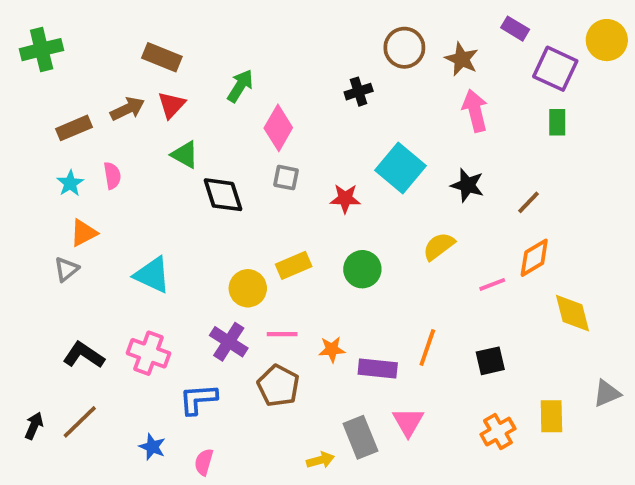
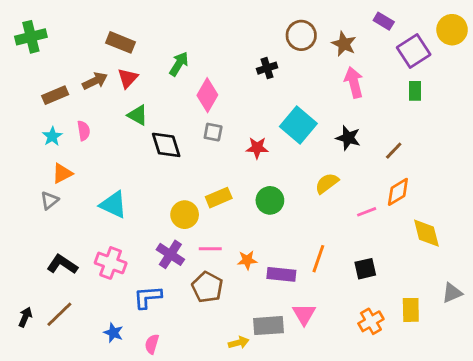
purple square: (555, 69) -> (414, 51), turned 32
gray rectangle: (360, 437) -> (269, 326), turned -72

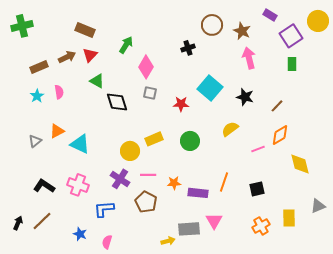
orange triangle: (62, 173) -> (57, 131), moved

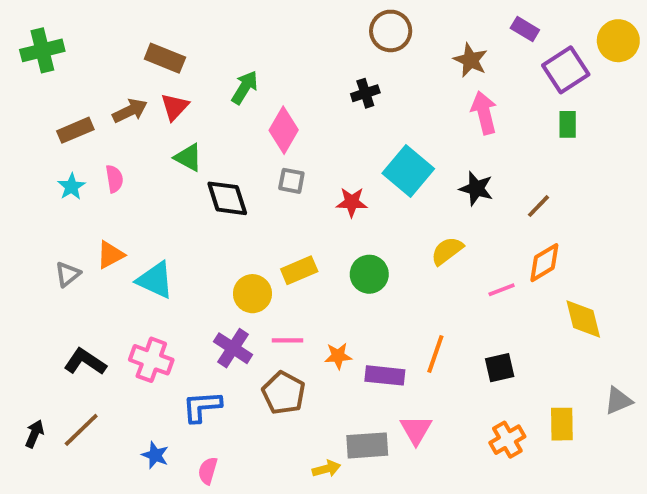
brown circle: (212, 25) -> (391, 31), moved

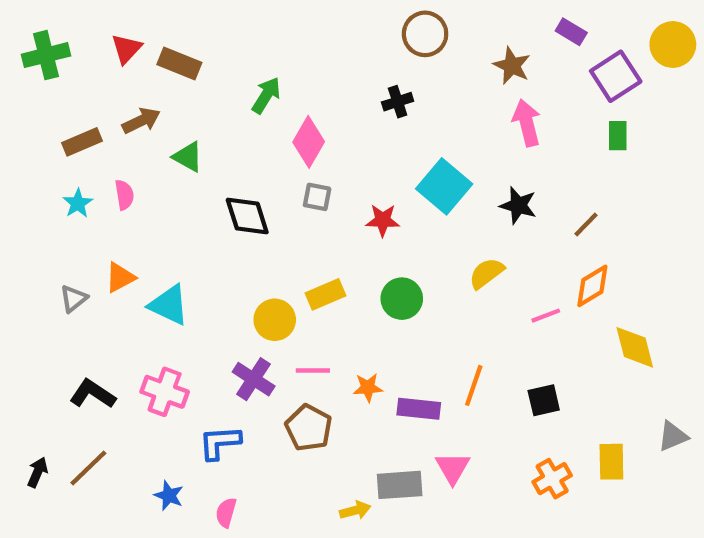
red triangle: (175, 107) -> (126, 49), moved
green triangle: (188, 157) -> (188, 157), moved

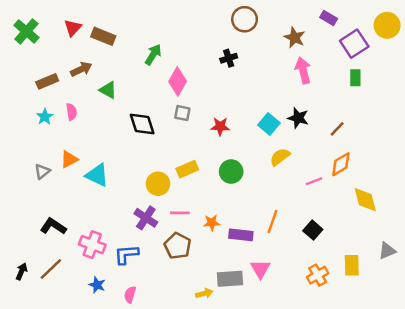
green cross: (46, 55) -> (26, 31), turned -35
cyan square: (444, 186) -> (269, 124), moved, size x0.7
pink cross: (165, 392) -> (92, 245), moved
black square: (544, 400) -> (313, 230), turned -36

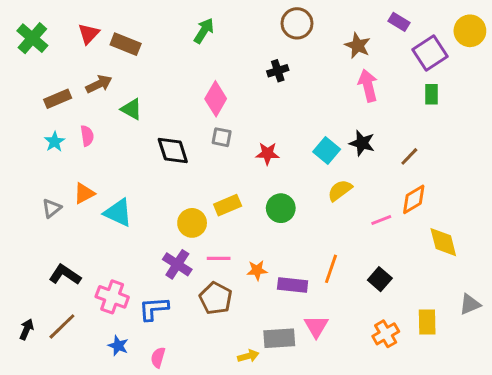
green arrow: (153, 55) -> (204, 31), moved

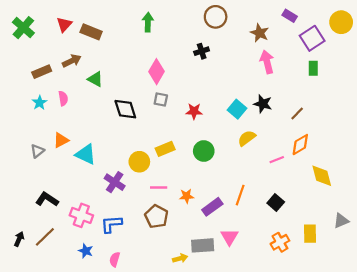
green arrow: (204, 31) -> (148, 22), turned -30
purple cross: (177, 264) -> (115, 182), moved
purple rectangle: (293, 285) -> (212, 207), turned -42

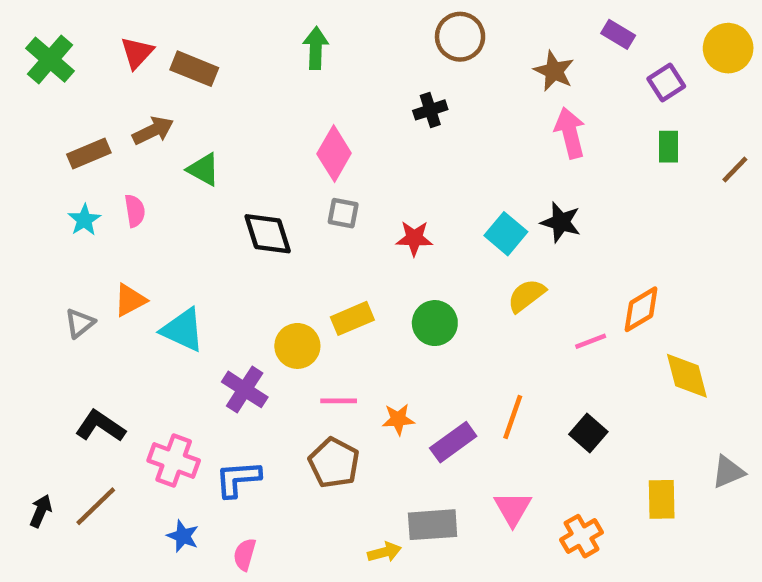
purple square: (312, 38) -> (666, 82), size x0.7
brown line: (297, 113) -> (735, 170), moved
pink triangle: (229, 237) -> (513, 509), moved
orange cross: (280, 242) -> (581, 536), moved

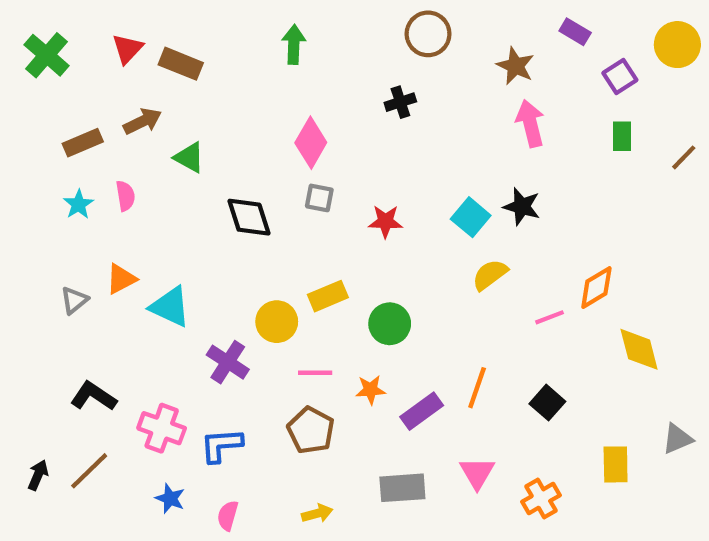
green circle: (435, 323) -> (390, 324), moved
yellow arrow: (384, 552) -> (317, 513), moved

